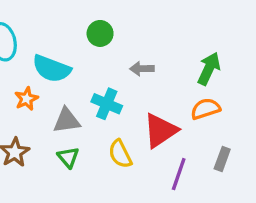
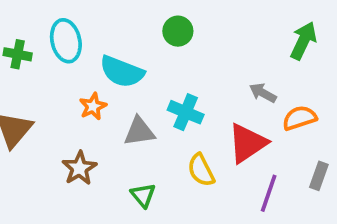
gray arrow: (142, 69) -> (263, 93), moved, turned 30
green arrow: (209, 69) -> (303, 41), moved
green triangle: (68, 157) -> (143, 195), moved

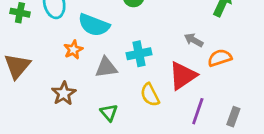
cyan cross: (186, 112) -> (139, 54), turned -35
gray rectangle: (319, 176) -> (233, 117), moved

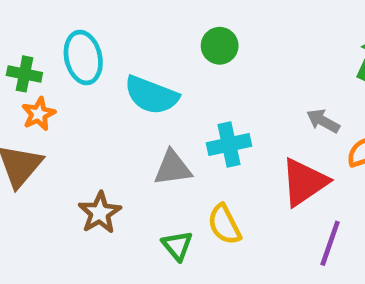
orange star: (73, 50) -> (39, 114), moved
yellow semicircle: (150, 95) -> (224, 224), moved

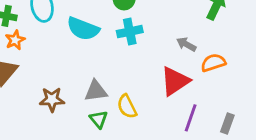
cyan cross: (229, 144) -> (130, 32), moved
gray triangle: (173, 168) -> (96, 91), moved
brown star: (100, 213) -> (52, 99), turned 30

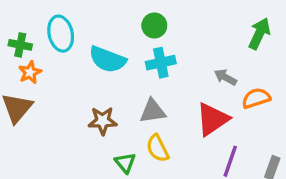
gray triangle: (96, 91) -> (153, 111), moved
brown star: (52, 99) -> (103, 121), moved

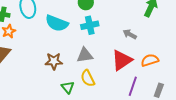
orange semicircle: (256, 98) -> (150, 60), moved

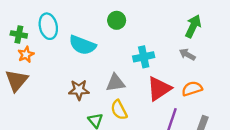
cyan cross: (90, 25) -> (144, 57), moved
gray arrow: (130, 34) -> (187, 54), moved

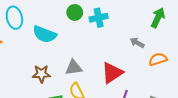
green arrow: (193, 26) -> (158, 18), moved
cyan cross: (144, 57) -> (99, 18), moved
orange semicircle: (192, 89) -> (158, 59), moved

